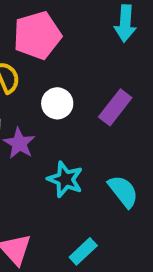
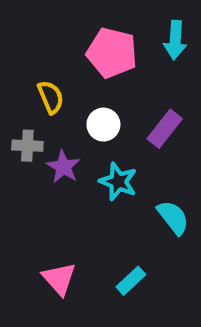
pink pentagon: (37, 35) -> (112, 53), moved, turned 30
cyan star: (65, 179) -> (118, 182), moved

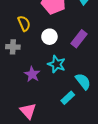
purple star: (63, 167) -> (32, 74), moved
cyan rectangle: (131, 281) -> (68, 98), moved

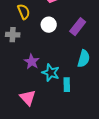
cyan star: (57, 64) -> (51, 73), moved
cyan semicircle: (83, 81) -> (84, 59), moved, turned 54
cyan rectangle: (68, 98) -> (67, 85), turned -48

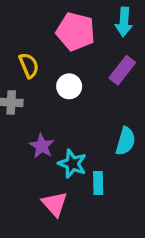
purple rectangle: (78, 27) -> (122, 70), moved
pink triangle: (28, 98) -> (55, 204), moved

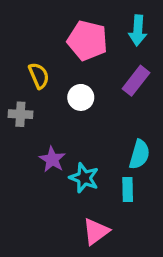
cyan rectangle: (98, 183) -> (128, 190), moved
pink triangle: (55, 204) -> (96, 231), moved, turned 36

